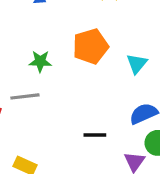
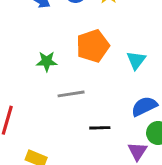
gray line: (25, 96) -> (71, 94), moved

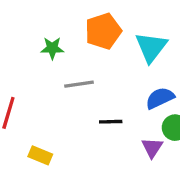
cyan triangle: (136, 60) -> (151, 47), size x1.5

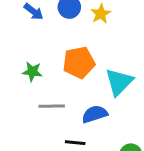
blue semicircle: (160, 98) -> (95, 114), moved

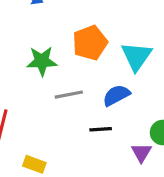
green star: (32, 72) -> (42, 61), size x1.4

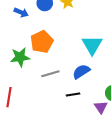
orange pentagon: (90, 43) -> (42, 42), moved
green star: (42, 61) -> (20, 57), moved

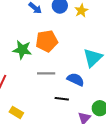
blue semicircle: (81, 72) -> (76, 80), turned 42

